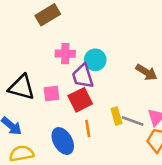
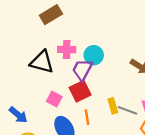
purple trapezoid: (83, 76) -> (82, 70), turned 45
black triangle: (22, 87) -> (42, 62), moved
pink square: (52, 94) -> (54, 99), moved, turned 35

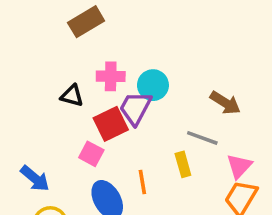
black triangle: (42, 62) -> (72, 96), size x0.6
red square: (80, 91) -> (111, 124), moved
gray line: (127, 110) -> (202, 138), moved

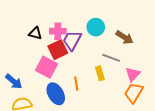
pink cross: (111, 76) -> (58, 31), moved
cyan circle: (153, 85) -> (96, 27), moved
pink square: (91, 154) -> (47, 67), size x1.5

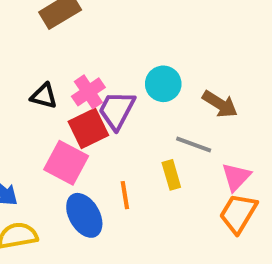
pink cross: (58, 31) -> (88, 92), turned -35

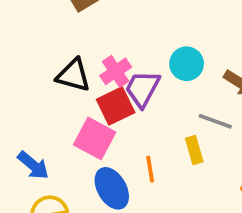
black triangle: (44, 96) -> (73, 75), size x1.4

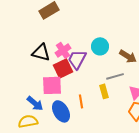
gray line: (215, 121) -> (115, 76), turned -36
pink square: (95, 138) -> (52, 85), turned -30
blue arrow: (33, 165) -> (35, 103), moved

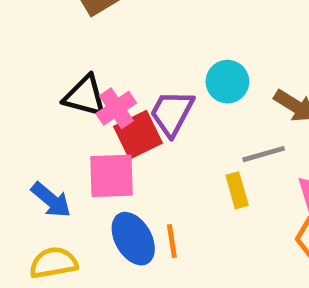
pink cross: (63, 50) -> (116, 108), moved
orange line: (81, 101) -> (172, 241), moved
blue arrow: (35, 103) -> (51, 200), moved

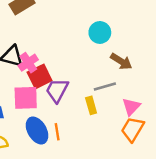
cyan circle: (227, 82) -> (100, 32), moved
purple trapezoid: (172, 113) -> (57, 90), moved

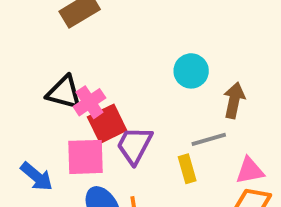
cyan circle: (100, 32) -> (191, 71), moved
brown arrow: (121, 61) -> (234, 100), turned -110
pink triangle: (131, 107) -> (250, 171), turned 36

